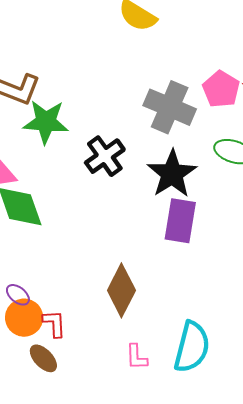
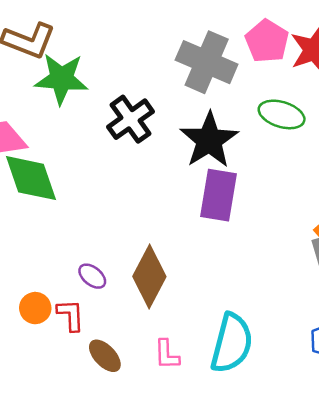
purple ellipse: (18, 295) -> (92, 276), moved
orange circle: (24, 318) -> (35, 308), size x0.7
brown ellipse: (43, 358) -> (105, 356), moved

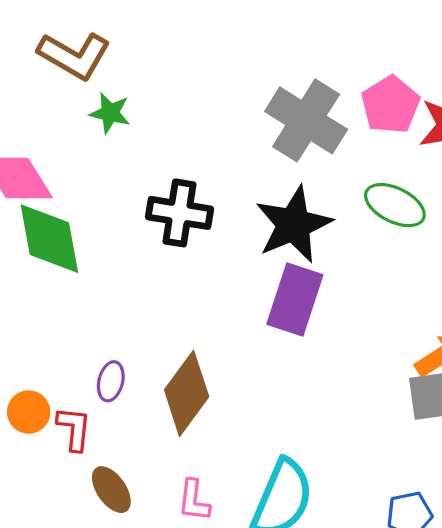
green star: (61, 79) -> (110, 113), size x0.6
black cross: (131, 119) -> (179, 213), moved, turned 36
purple ellipse: (92, 276) -> (111, 381), turned 56

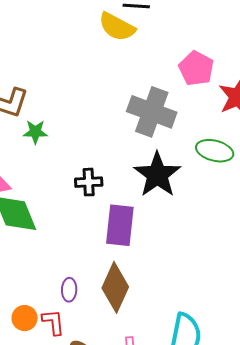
pink pentagon: (390, 105) -> (196, 68), moved
black cross: (179, 213) -> (89, 182), size x0.7
purple rectangle: (295, 300) -> (120, 225), moved

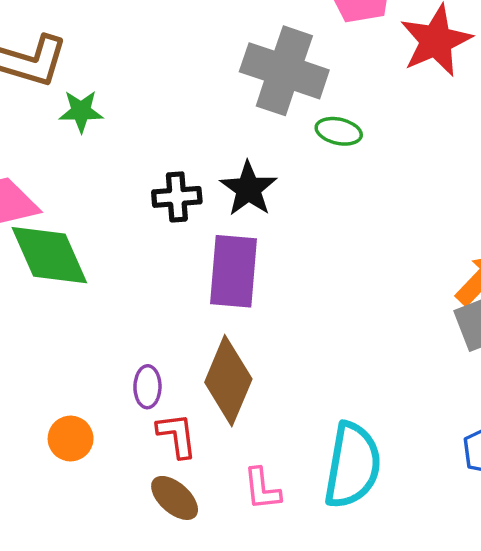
green ellipse: (215, 151) -> (339, 131), moved, size x0.7
black star: (157, 175) -> (248, 189), moved, size x0.7
red L-shape: (53, 322) -> (177, 435), moved

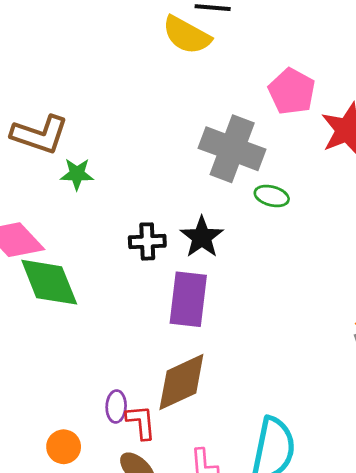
brown diamond: (228, 381) -> (181, 382), turned 40
purple ellipse: (147, 387) -> (116, 406), moved
orange circle: (71, 439) -> (64, 447), moved

